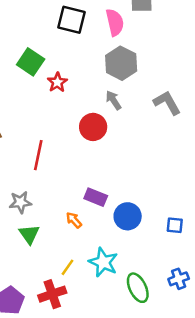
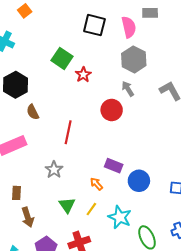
gray star: (20, 202) -> (54, 170), turned -30
green triangle: (29, 234) -> (67, 205), moved
yellow line: (68, 267) -> (91, 209), moved

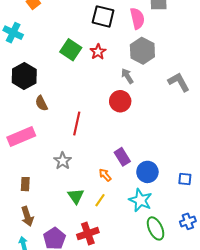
red star: (83, 75) -> (98, 52), moved
gray arrow: (128, 89) -> (127, 76), moved
purple rectangle: (114, 166) -> (122, 157), turned 36
brown arrow: (28, 217) -> (27, 216), moved
cyan star: (120, 217) -> (140, 200), moved

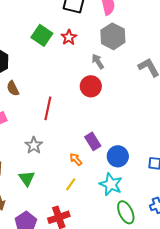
green triangle: (76, 196) -> (27, 178), moved

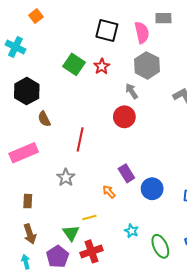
green triangle: (27, 178) -> (71, 233), moved
yellow line: (71, 184) -> (89, 218), moved, turned 40
cyan star: (111, 184) -> (132, 231), moved, size x0.6

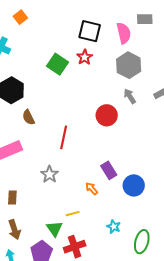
red star: (102, 66) -> (85, 57), moved
gray arrow: (132, 91) -> (130, 96), moved
green ellipse: (160, 246) -> (142, 242), turned 40

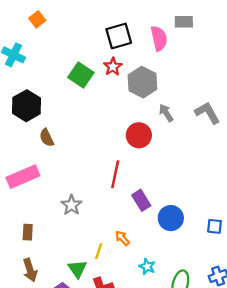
black square: (90, 31) -> (119, 36), turned -30
gray hexagon: (129, 65) -> (142, 82), moved
red line: (64, 137) -> (115, 174), moved
orange arrow: (92, 188) -> (122, 238), moved
yellow line: (73, 214) -> (99, 251), turned -56

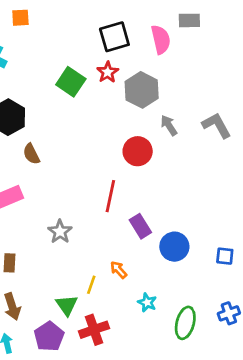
orange square: (37, 19) -> (20, 18), turned 35

